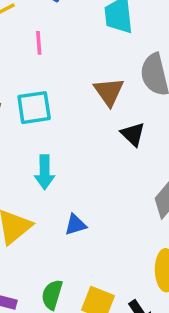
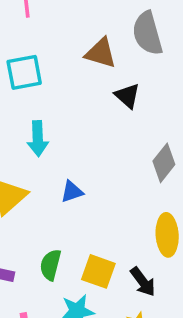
brown triangle: (109, 92) -> (101, 53), turned -36

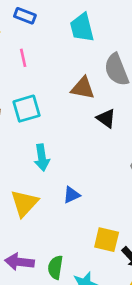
green semicircle: (51, 265) -> (55, 267), moved
yellow square: (98, 271) -> (107, 240), moved

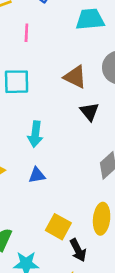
cyan trapezoid: (82, 28) -> (90, 19), turned 84
cyan arrow: (42, 158) -> (35, 134), moved

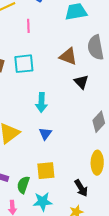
blue triangle: (37, 175) -> (45, 134), turned -40
yellow square: (58, 227) -> (46, 171), moved, turned -30

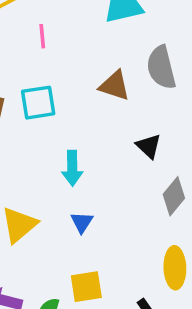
black triangle: (81, 82) -> (149, 146), moved

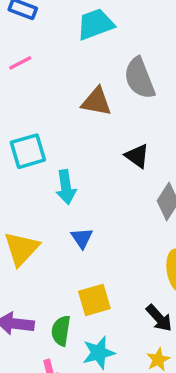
pink line: (42, 36) -> (20, 63), turned 75
cyan square: (38, 103) -> (28, 151), moved

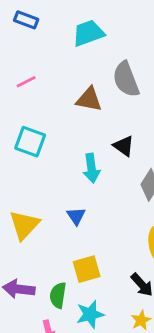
pink line: (20, 63) -> (26, 82), moved
cyan square: (28, 151) -> (30, 142), turned 36
cyan arrow: (66, 187) -> (91, 168), moved

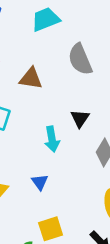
brown triangle: (89, 99) -> (31, 78), moved
black triangle: (124, 146) -> (80, 119), turned 30

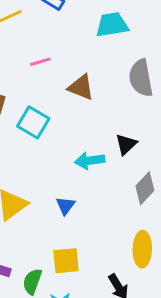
cyan arrow: (52, 139) -> (90, 161), turned 80

